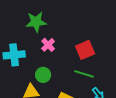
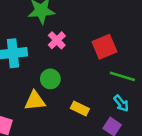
green line: (84, 74) -> (122, 76), moved

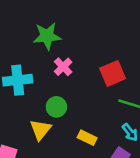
yellow triangle: (35, 101) -> (40, 130), turned -45

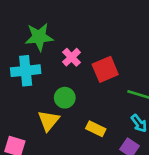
green star: (47, 36) -> (39, 37), moved
red square: (113, 73) -> (105, 69), moved

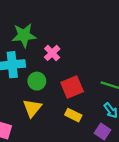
red square: (105, 69) -> (72, 87), moved
green circle: (65, 98) -> (37, 81), moved

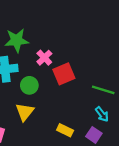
red square: (72, 87) -> (64, 74), moved
yellow rectangle: (73, 115) -> (65, 130), moved

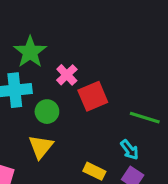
green star: (17, 40) -> (30, 52), turned -30
cyan arrow: (102, 114) -> (130, 150), moved

